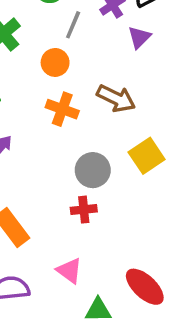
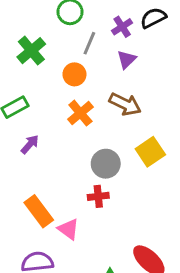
purple triangle: (139, 37) -> (127, 59), moved
orange cross: (62, 109) -> (80, 113), turned 30
pink triangle: (69, 271) -> (69, 229), moved

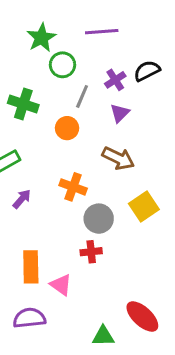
green cross: (31, 51) -> (23, 104), turned -32
orange cross: (80, 113) -> (73, 187), moved, turned -30
orange rectangle: (39, 211) -> (31, 267), turned 36

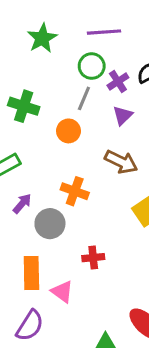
green circle: (62, 65) -> (92, 66), moved
gray circle: (99, 219) -> (50, 224), moved
purple semicircle: (29, 318) -> (30, 326), turned 128

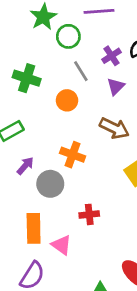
green circle: (92, 66) -> (68, 36), moved
gray line: (84, 98) -> (81, 71), turned -55

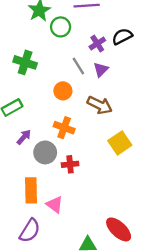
gray line: (81, 71) -> (78, 66), moved
orange circle: (67, 100) -> (63, 91), moved
red cross: (89, 214) -> (70, 164), moved

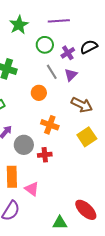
green circle: (61, 27) -> (45, 45), moved
brown arrow: (100, 105) -> (82, 105), moved
orange cross: (64, 128) -> (50, 125), moved

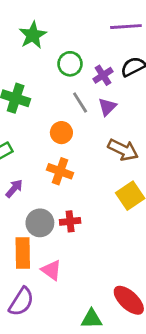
purple line: (59, 21) -> (126, 27), moved
orange cross: (50, 125) -> (60, 171), moved
gray circle: (24, 145) -> (40, 223), moved

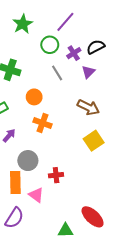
purple line: (126, 27) -> (65, 22), moved, turned -45
purple triangle: (107, 107) -> (88, 72), moved
orange circle: (61, 133) -> (34, 97), moved
red cross: (70, 221) -> (56, 175), moved

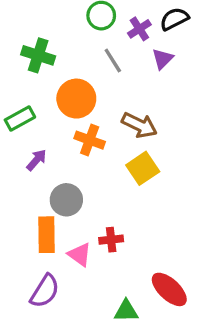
orange circle: (34, 97) -> (76, 99), size x1.5
brown arrow: (88, 107) -> (139, 125), moved
yellow square: (94, 141) -> (143, 168), moved
red cross: (56, 175) -> (111, 240), moved

